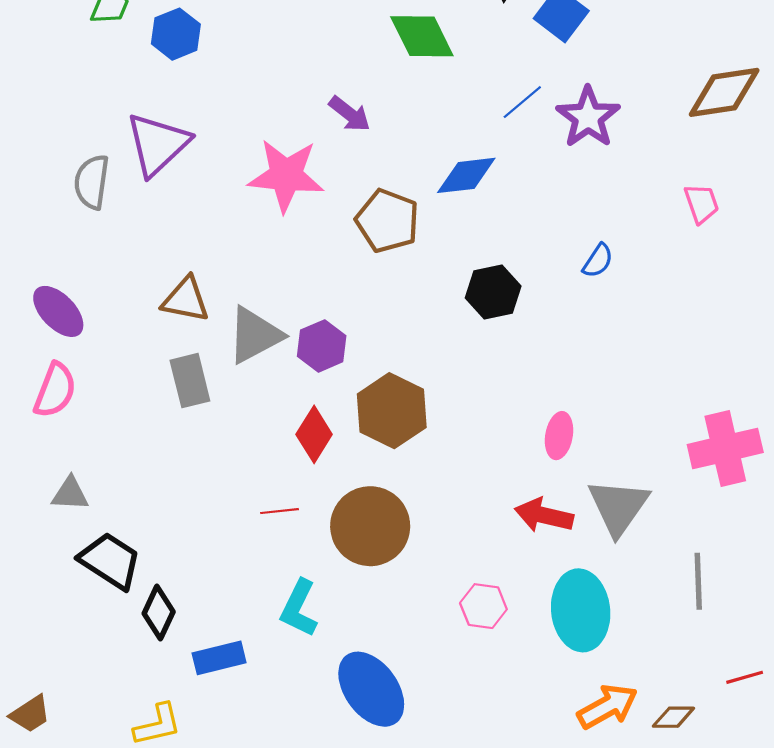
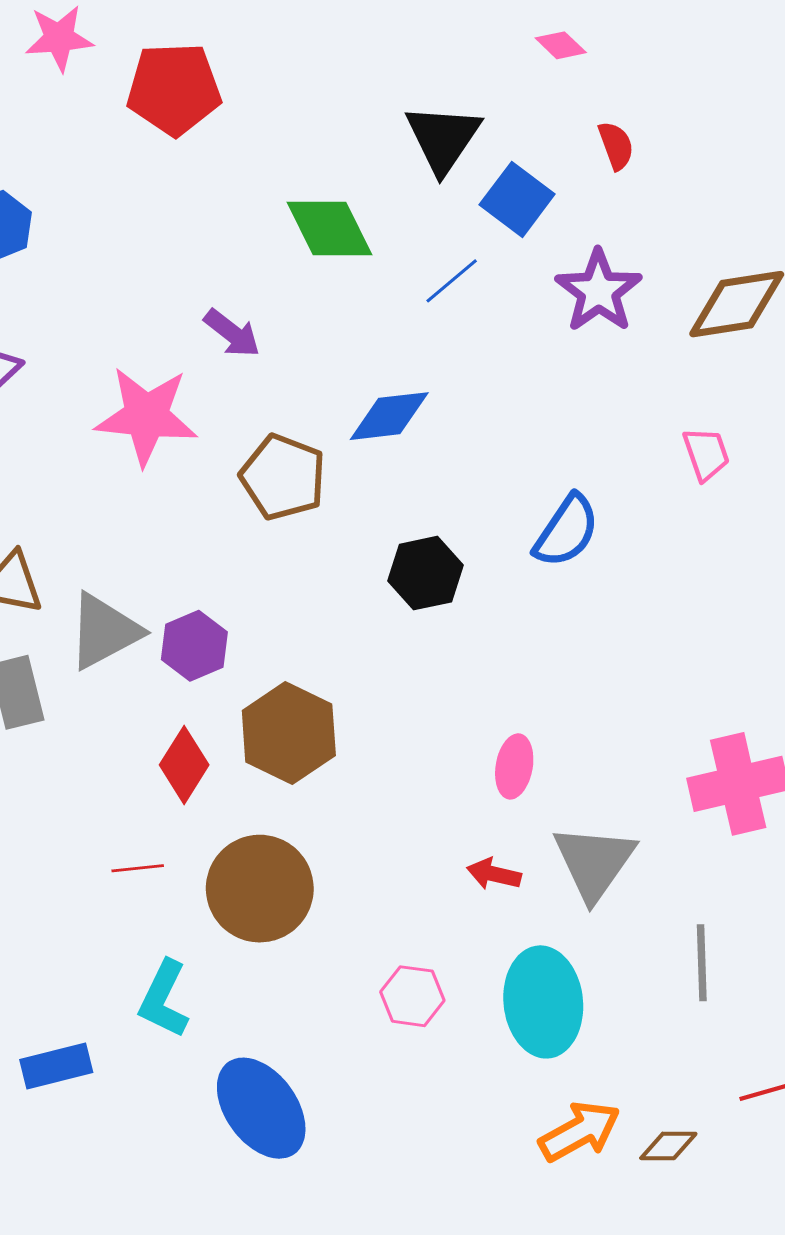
blue line: (522, 102) -> (452, 281), moved
purple star: (588, 117) -> (599, 291), moved
blue semicircle: (598, 261) -> (567, 531), size x1.6
red arrow: (544, 515) -> (494, 874), size x0.7

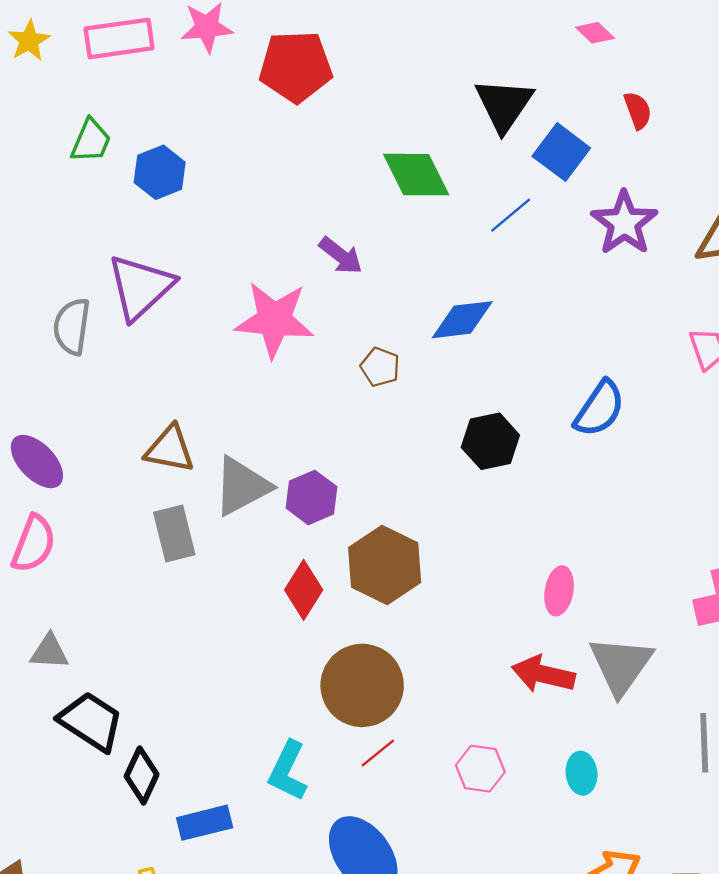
brown pentagon: (283, 477) -> (380, 367), size x0.6
red line: (138, 868) -> (378, 753), moved, turned -33
red arrow: (494, 874) -> (543, 674), size x1.5
cyan ellipse: (543, 1002) -> (582, 773), size x0.5

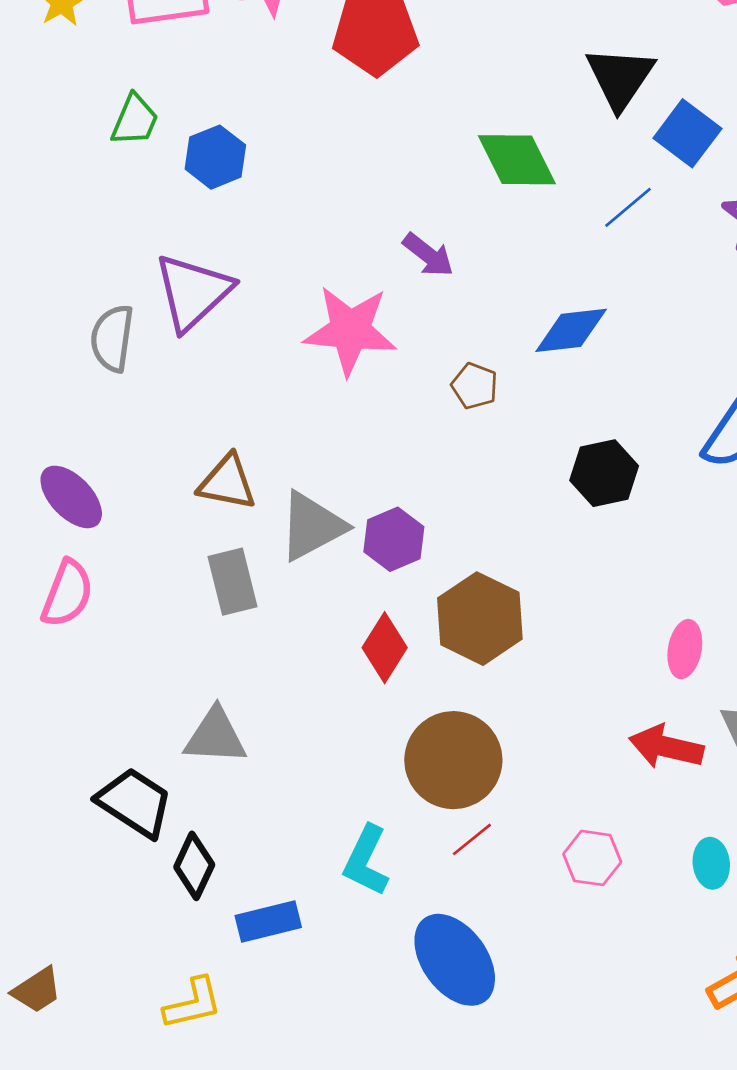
gray triangle: (49, 652) -> (215, 736), moved, size x1.4

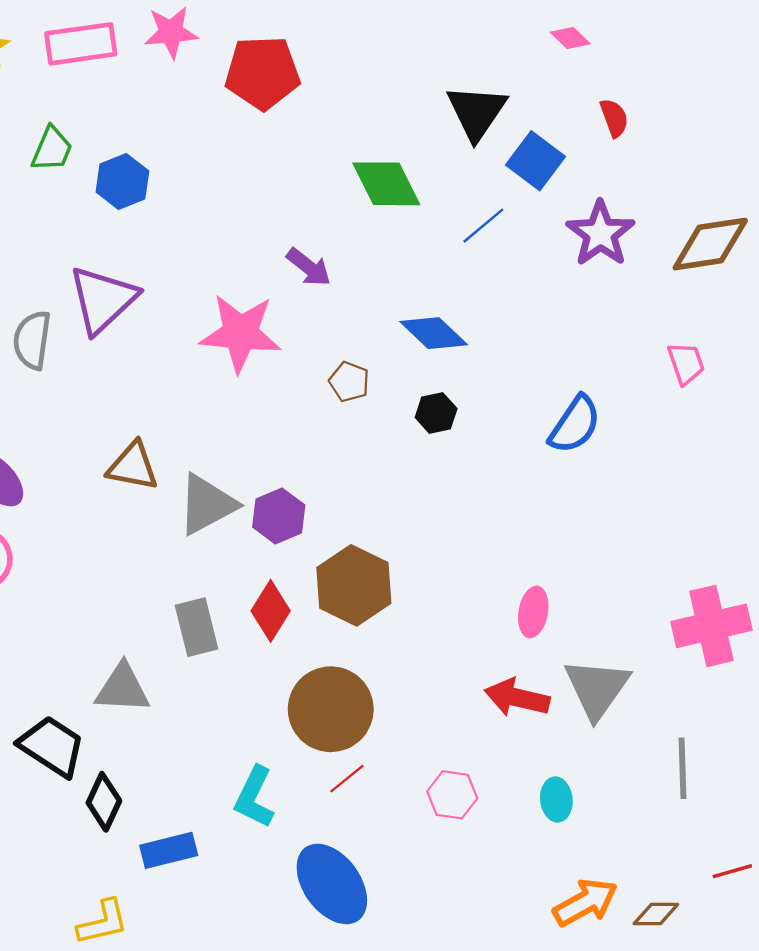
blue diamond: (571, 330) -> (434, 333), turned 50
black hexagon: (604, 473) -> (436, 413), moved, size x0.7
gray rectangle: (233, 582) -> (196, 627), moved

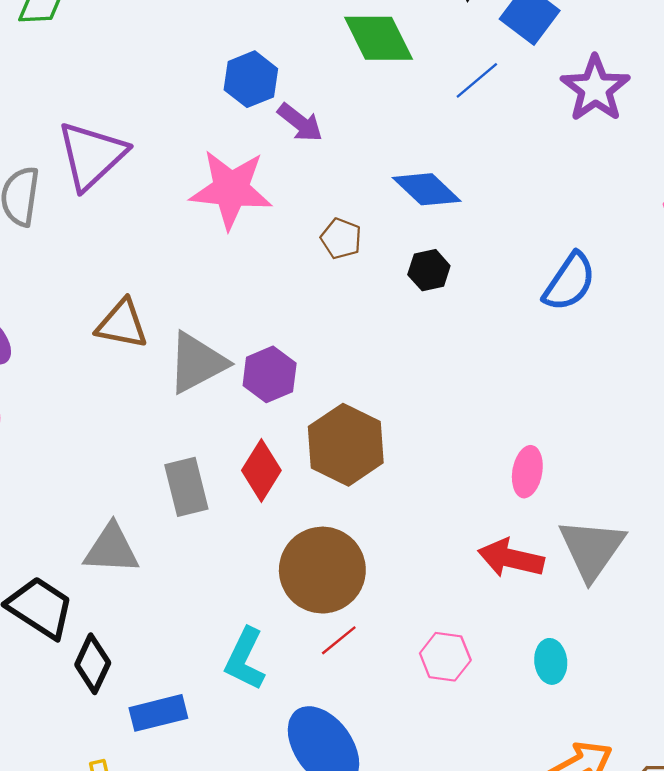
blue hexagon: (122, 182) -> (251, 79), moved

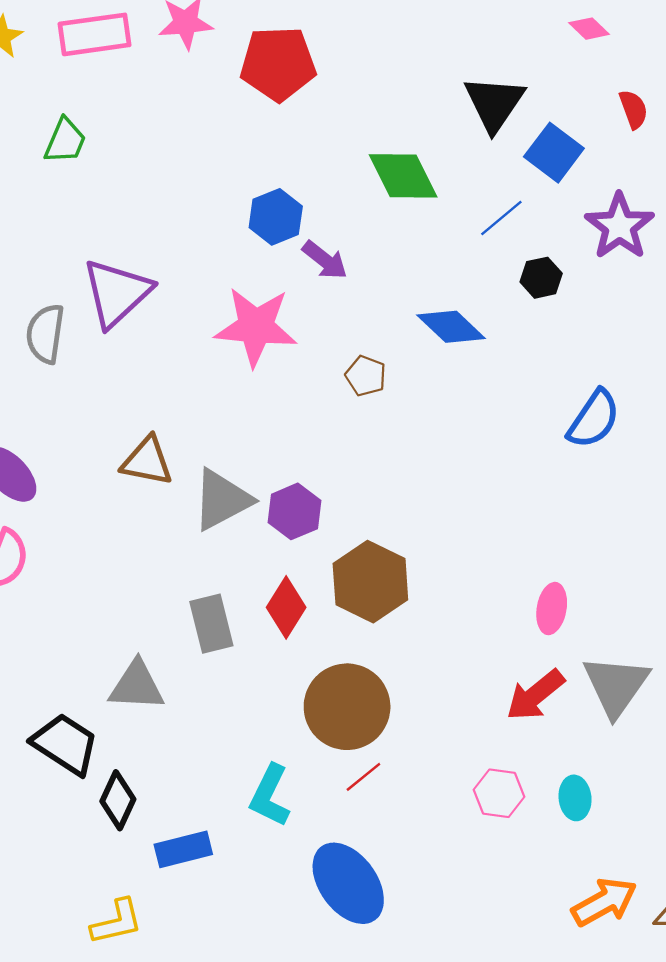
black hexagon: (429, 270) -> (541, 278), moved
red arrow: (511, 558) -> (535, 695), turned -52
pink hexagon: (445, 657) -> (499, 793), moved

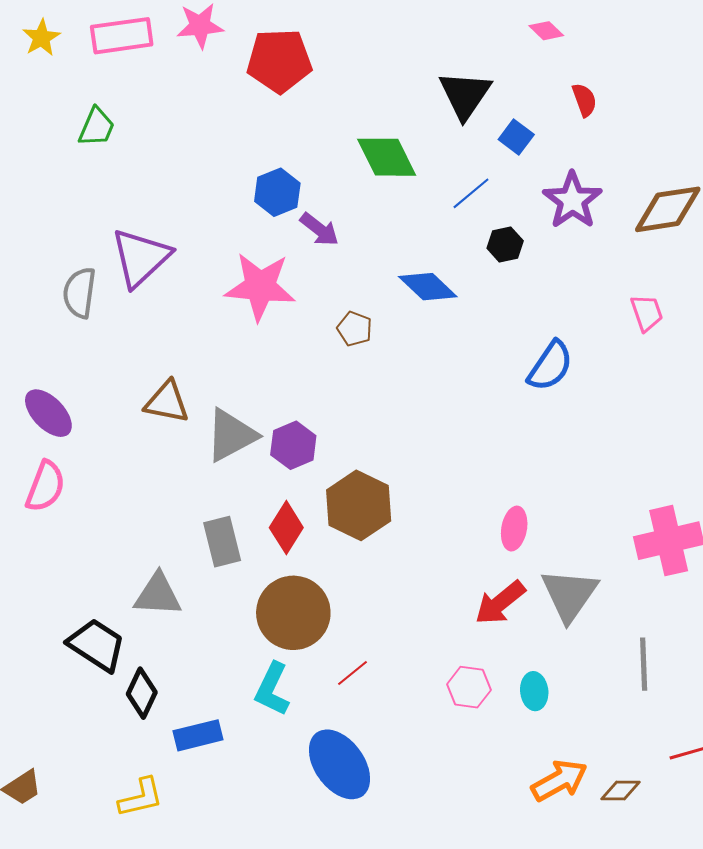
blue square: (554, 153) -> (516, 137), size x0.7
brown circle: (347, 707) -> (293, 613), moved

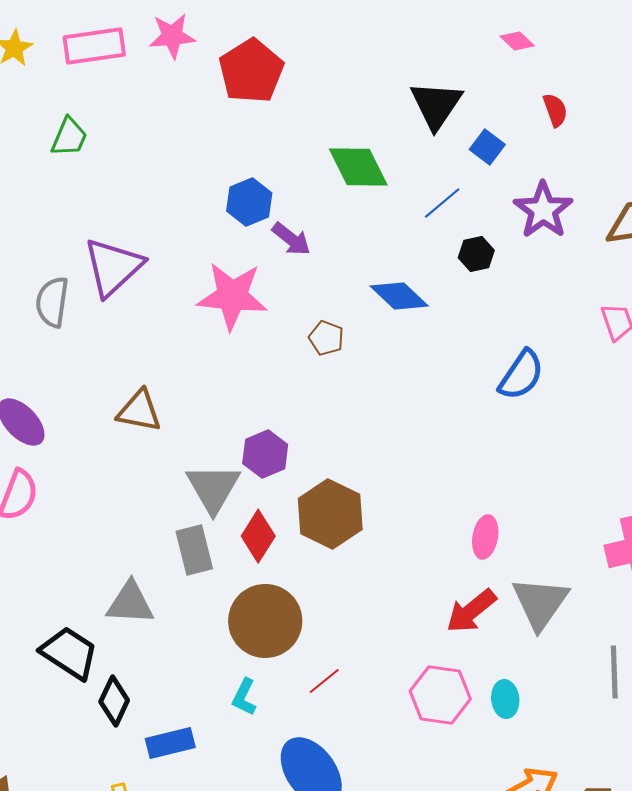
red pentagon: (279, 61) -> (251, 71), turned -30
gray triangle: (231, 435) -> (213, 488), moved, turned -32
pink hexagon: (469, 687) -> (440, 695), size x1.4
cyan L-shape: (272, 689) -> (244, 697), size x0.7

